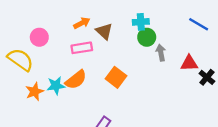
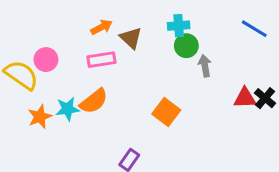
pink circle: (39, 37) -> (46, 60), moved
red triangle: (189, 63) -> (245, 98), moved
orange square: (116, 77) -> (166, 112), moved

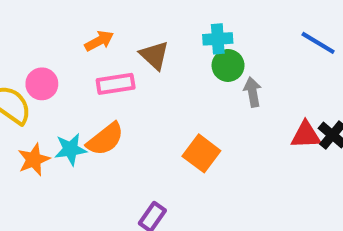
orange arrow: (101, 27) -> (99, 41), moved

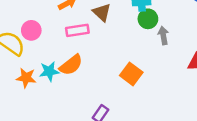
orange star: (34, 160) -> (26, 78), turned 30

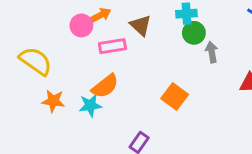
pink circle: (31, 30) -> (81, 25), moved
cyan star: (49, 71) -> (90, 105), moved

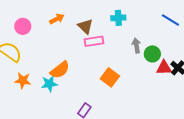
pink circle: (81, 25) -> (23, 26), moved
green circle: (194, 33) -> (152, 54), moved
pink rectangle: (112, 46) -> (94, 41), moved

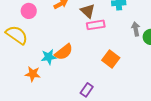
orange star: (23, 81) -> (33, 74), moved
cyan star: (49, 84) -> (49, 57), moved

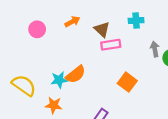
yellow semicircle: (17, 35) -> (24, 85), moved
orange star: (33, 74) -> (54, 105), moved

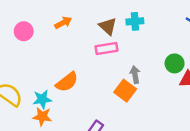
brown triangle: (102, 29) -> (108, 26), moved
gray arrow: (155, 49) -> (135, 75), moved
cyan star: (59, 80) -> (42, 99), moved

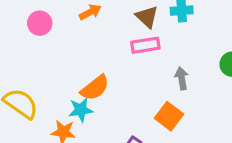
orange square: (125, 91) -> (169, 116), moved
cyan star: (42, 99) -> (81, 110), moved

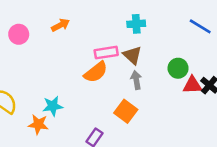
brown triangle: (147, 17) -> (132, 55), moved
orange semicircle: (95, 88) -> (96, 72), moved

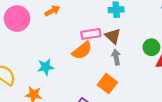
pink circle: (19, 34) -> (17, 19), size x1.5
cyan star: (53, 106) -> (46, 67), moved

